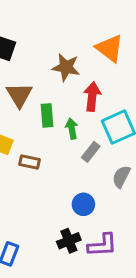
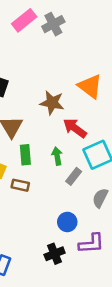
red arrow: (92, 96) -> (75, 128), turned -60
green rectangle: (47, 115) -> (25, 155), moved
purple L-shape: (102, 245) -> (91, 244), moved

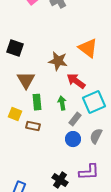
blue circle: (67, 222) -> (73, 139), moved
black cross: (55, 254) -> (60, 180), turned -35

